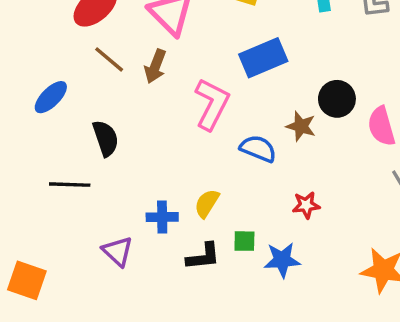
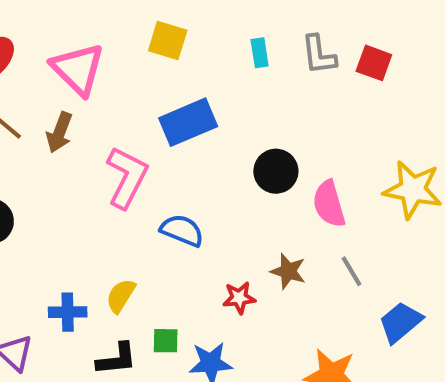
brown star: (301, 126) -> (288, 271), moved

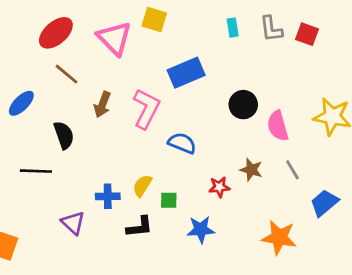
yellow square: (168, 40) -> (154, 20), moved
brown arrow: (59, 132) -> (102, 105), moved
green square: (166, 341) -> (169, 200), moved

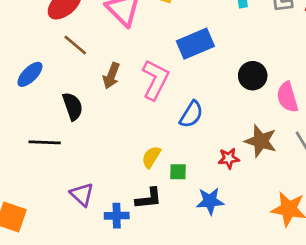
blue semicircle: (182, 143) -> (191, 114), turned 100
brown star: (251, 170) -> (261, 141), size x1.4
blue cross: (108, 196) -> (117, 216), moved

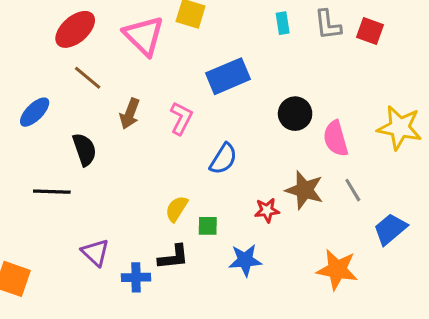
pink L-shape: (155, 80) -> (181, 118), size x0.7

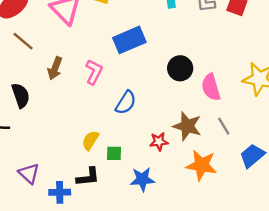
orange star: (337, 270) -> (201, 165), moved

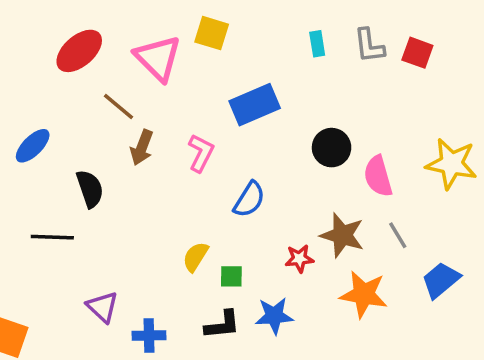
brown line: (23, 41) -> (119, 106), moved
black L-shape: (88, 177) -> (222, 325), moved

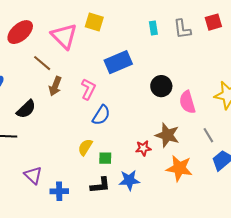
red square: (417, 53) -> (213, 22), moved, turned -36
black semicircle: (90, 189) -> (26, 109), turned 65
blue semicircle: (249, 199) -> (101, 115), moved
gray line: (398, 235) -> (208, 135), moved

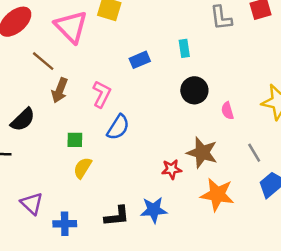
cyan rectangle: (153, 28) -> (184, 48), moved
blue rectangle: (118, 62) -> (140, 60), size x0.6
pink semicircle: (187, 102) -> (227, 111), size x0.6
yellow semicircle: (85, 147) -> (83, 168), moved
green square: (105, 158) -> (75, 140), moved

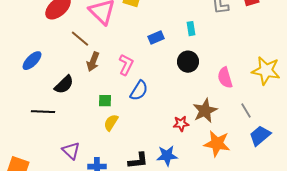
black circle: (194, 90) -> (188, 62), moved
pink semicircle: (227, 111) -> (225, 78), size x1.5
brown star: (202, 153) -> (205, 111), turned 30

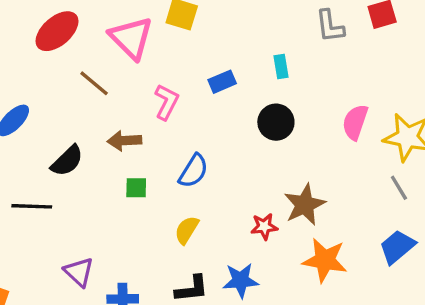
brown arrow: (93, 62) -> (124, 141), moved, turned 66
pink L-shape: (126, 65) -> (166, 102), moved
pink semicircle: (225, 78) -> (355, 122), moved, turned 35
gray line: (246, 111) -> (399, 188), moved
yellow semicircle: (111, 123) -> (187, 230), moved

